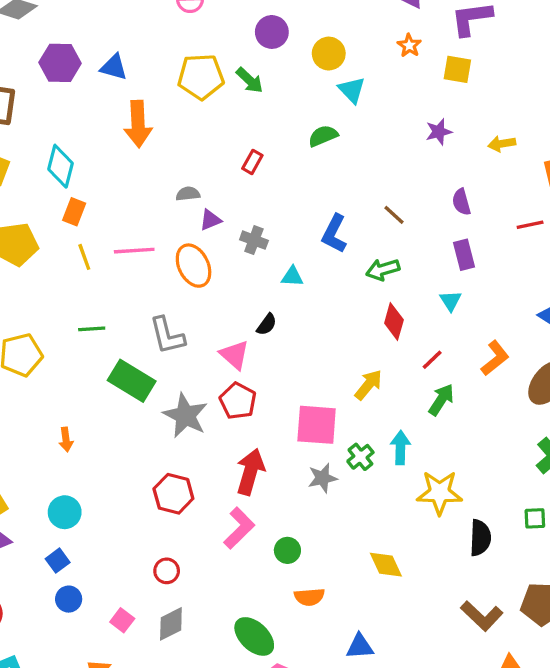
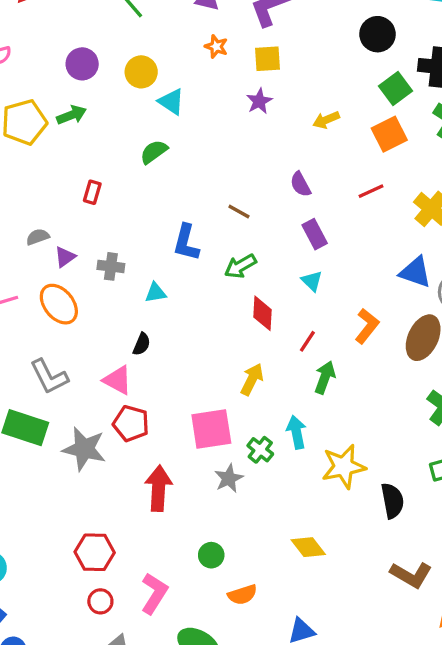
green arrow: (250, 80) -> (72, 115), turned -52
purple star: (439, 132) -> (259, 101), moved
red hexagon: (173, 494) -> (95, 552), moved
pink L-shape: (239, 528) -> (154, 593), moved

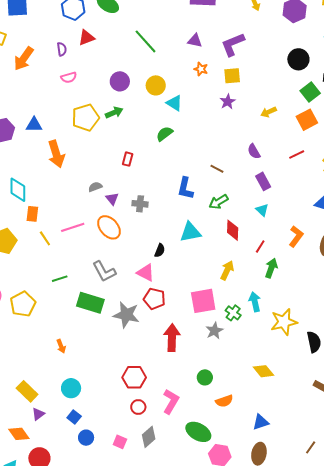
purple triangle: (65, 257) -> (112, 199), turned -32
cyan triangle: (155, 293) -> (190, 232), moved, size x1.6

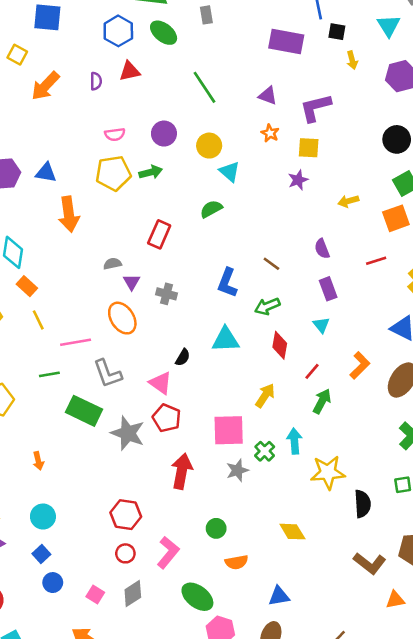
pink semicircle: (69, 77) -> (115, 134), moved
red rectangle: (128, 159) -> (159, 234), size x1.5
orange rectangle: (32, 214) -> (27, 286), turned -63
pink line: (73, 227) -> (76, 342), moved

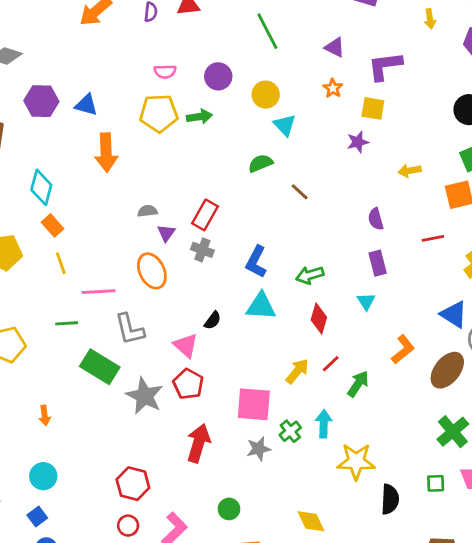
red rectangle: (159, 234) -> (205, 215), moved
brown line: (271, 264) -> (300, 192), moved
blue L-shape: (227, 283) -> (256, 262), moved
red line: (312, 371) -> (331, 364), moved

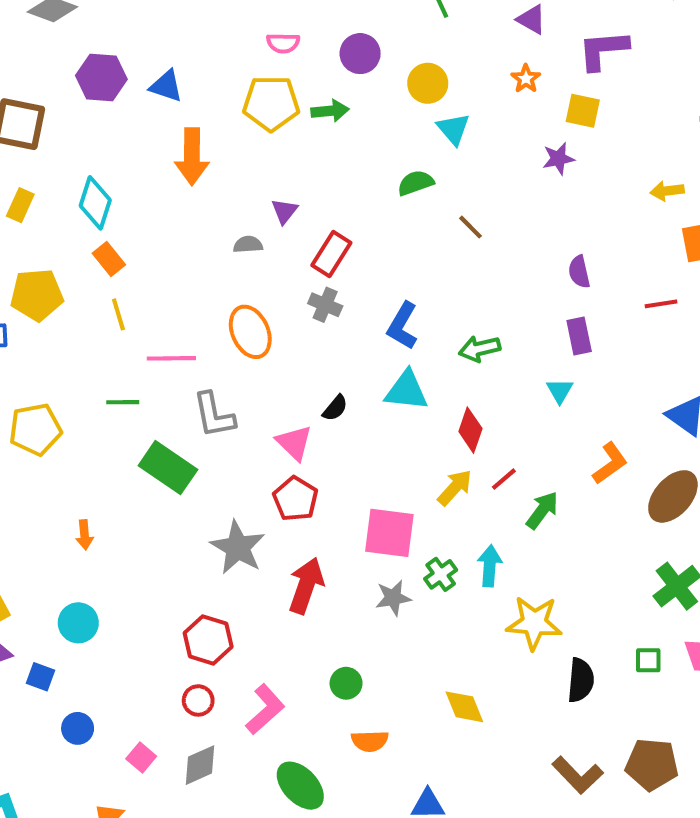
yellow arrow: (410, 171) -> (667, 191), moved
purple triangle: (166, 233) -> (285, 211), moved
red diamond: (319, 319) -> (470, 430), moved
gray star: (144, 396) -> (238, 547), moved
blue square: (37, 516) -> (40, 677), moved, turned -36

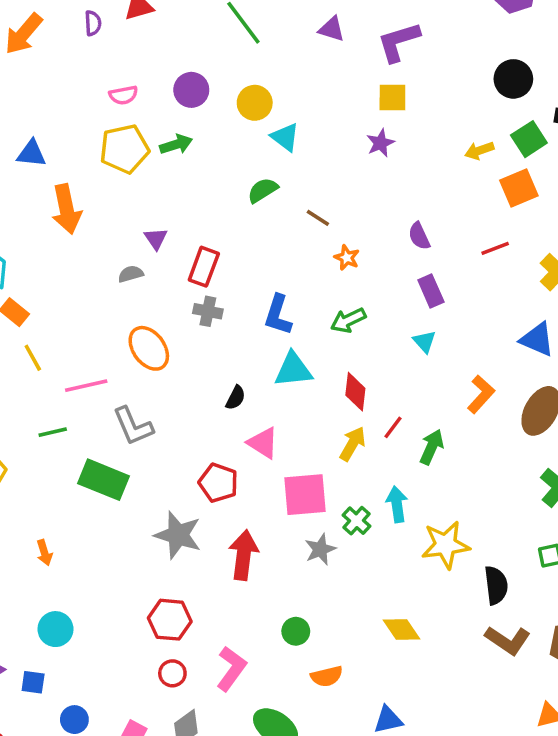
orange star: (526, 79) -> (347, 258), moved
pink triangle: (294, 443) -> (263, 443), moved
brown L-shape: (578, 775) -> (508, 640), moved

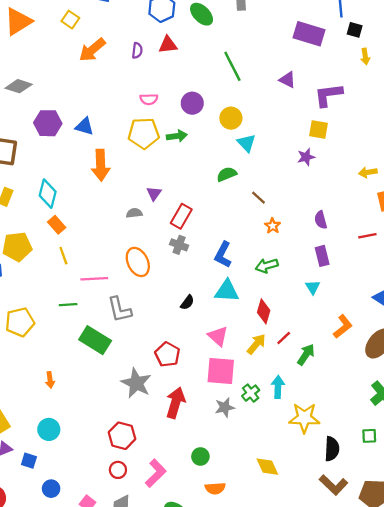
pink triangle: (263, 443) -> (218, 336), moved

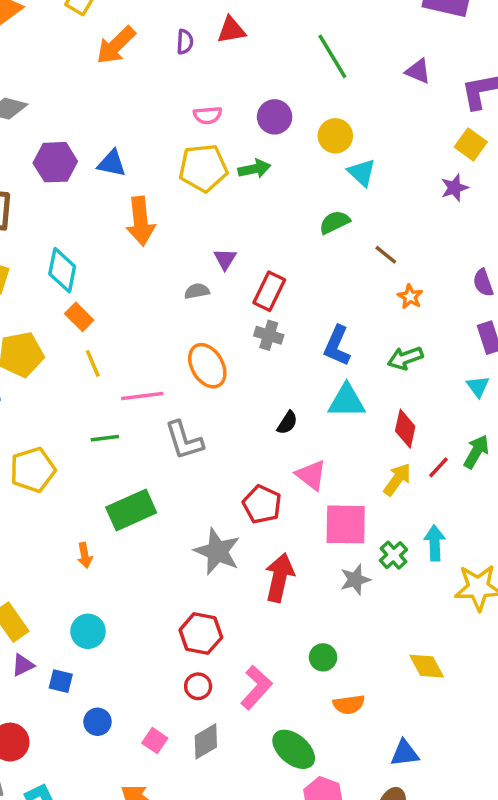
yellow square: (319, 130) -> (471, 144), turned 30
pink triangle: (218, 336) -> (311, 475), moved
green rectangle: (95, 340) -> (131, 510), moved, turned -52
green arrow: (306, 355) -> (476, 452), moved

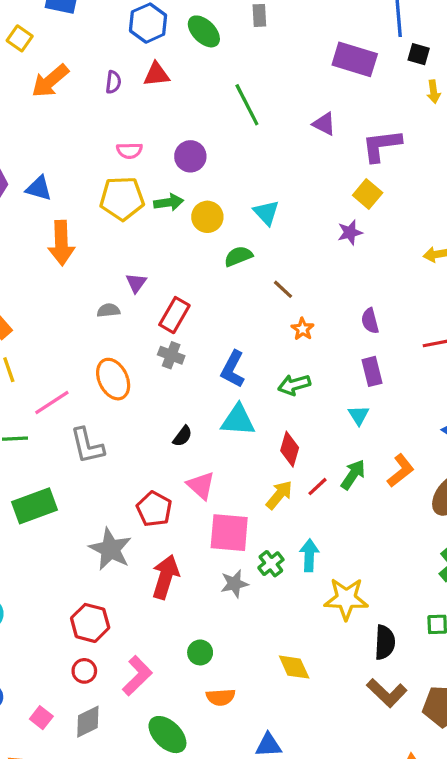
yellow circle: (335, 136) -> (207, 217), moved
pink line: (142, 396) -> (52, 402), turned -30

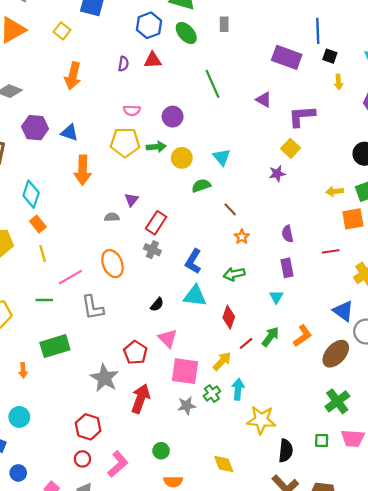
orange arrow: (50, 81) -> (73, 76), moved, turned -40
yellow arrow: (279, 495) -> (222, 361), moved

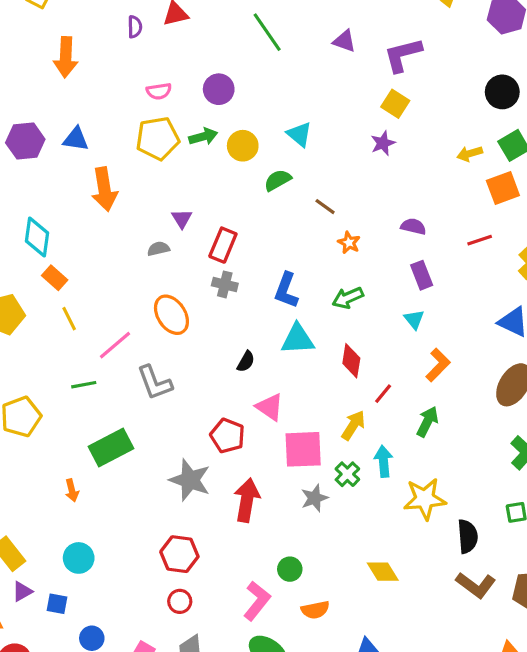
purple semicircle: (287, 234) -> (413, 226), turned 126
orange L-shape: (303, 336) -> (438, 365), moved
green arrow: (270, 337) -> (427, 422), moved
pink L-shape: (118, 464) -> (257, 601), moved

